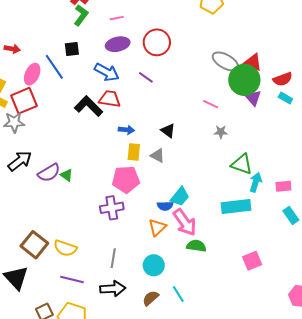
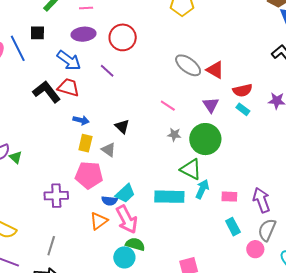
green circle: (244, 80) -> (205, 139), moved
pink pentagon: (126, 179) -> (89, 175), moved
cyan rectangle: (236, 206) -> (169, 197), moved
cyan circle: (154, 265) -> (124, 257), moved

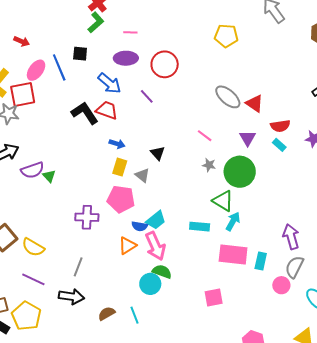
cyan rectangle: (169, 197) -> (200, 227), size x0.7
pink rectangle: (229, 197) -> (233, 254), moved, size x1.8
cyan rectangle: (233, 227) -> (261, 261), turned 36

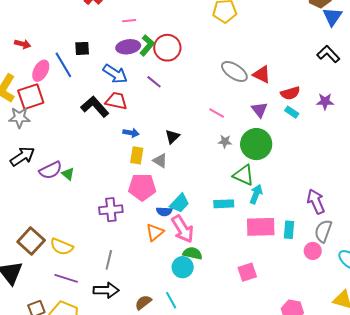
green L-shape: (96, 22) -> (147, 45), moved
black triangle: (158, 153) -> (172, 137), turned 35

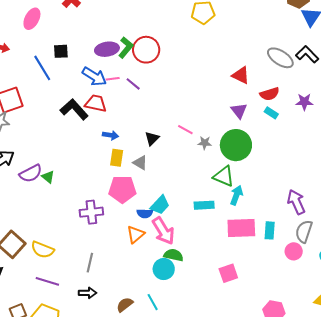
pink line: (129, 21) -> (113, 79), moved
pink ellipse: (41, 71) -> (32, 19), moved
gray ellipse: (234, 72) -> (280, 58), moved
pink line: (217, 113) -> (185, 130), moved
black arrow: (106, 290) -> (88, 293), size x0.7

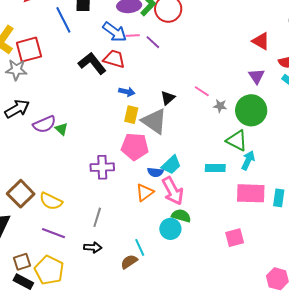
gray triangle: (140, 163) -> (154, 121), size x1.8
cyan line: (153, 302) -> (140, 247), moved

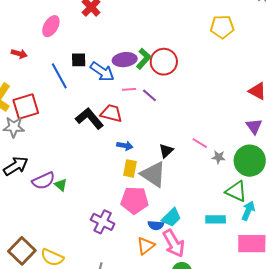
blue arrow: (115, 32) -> (102, 72), moved
purple cross: (102, 167) -> (103, 222), turned 30

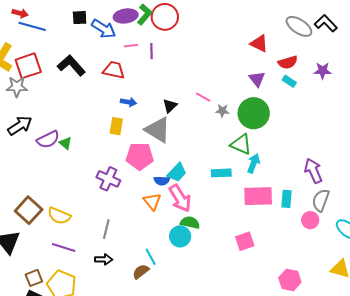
blue line: (59, 76) -> (32, 26), moved, turned -44
purple line: (149, 95) -> (151, 51), turned 49
black L-shape: (89, 118) -> (71, 65), moved
yellow rectangle: (130, 168) -> (116, 126), moved
orange triangle: (146, 246) -> (152, 201), turned -30

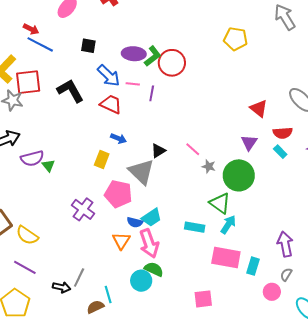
blue arrow: (104, 29) -> (109, 76), moved
gray semicircle: (321, 200) -> (286, 275), size x0.6
gray line: (106, 229) -> (79, 277), moved

